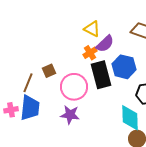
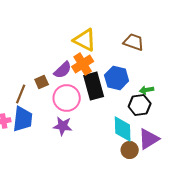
yellow triangle: (92, 29) -> (85, 40), size x1.4
purple semicircle: (105, 44) -> (63, 70), moved
orange cross: (90, 53) -> (83, 64), size x1.5

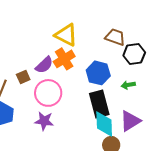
black rectangle: (94, 86) -> (99, 104), moved
black hexagon: (140, 105) -> (134, 54), moved
purple triangle: (149, 139) -> (130, 121), moved

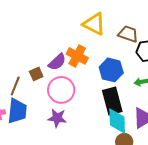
yellow triangle: (66, 35) -> (94, 24), moved
orange cross: (64, 59) -> (77, 56), turned -30

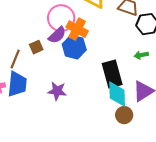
blue hexagon: (111, 70) -> (74, 47), moved
pink circle: (61, 90) -> (61, 18), moved

